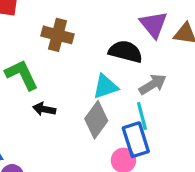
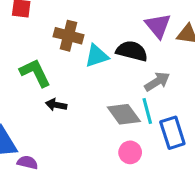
cyan triangle: (105, 86) -> (97, 56), moved
gray diamond: (96, 120) -> (124, 114), moved, turned -72
blue rectangle: (136, 140) -> (172, 133), moved

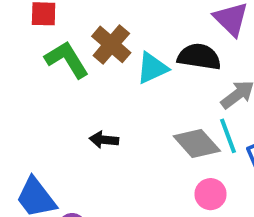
brown cross: (69, 36) -> (111, 44), turned 32
green L-shape: (35, 73) -> (67, 59), moved

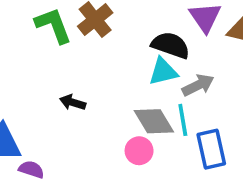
cyan triangle: (152, 68) -> (163, 72), moved
pink circle: (211, 194) -> (139, 151), moved

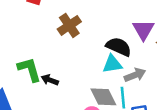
green L-shape: (53, 25) -> (29, 69), moved

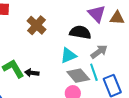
cyan triangle: (112, 64) -> (68, 55), moved

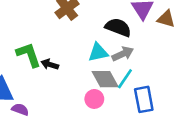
gray arrow: (99, 52) -> (123, 54), moved
cyan line: (94, 72) -> (125, 79), turned 42

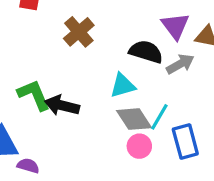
gray arrow: (123, 54) -> (180, 64), moved
black arrow: (50, 64) -> (62, 105), size x1.5
pink circle: (94, 99) -> (139, 146), moved

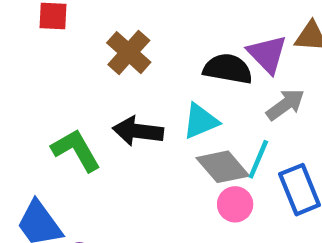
purple triangle: (175, 26) -> (267, 54), moved
gray arrow: (180, 64) -> (285, 105), moved
black arrow: (62, 105) -> (138, 131), moved

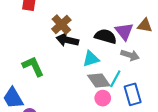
gray arrow: (285, 105) -> (130, 55), turned 48
black arrow: (138, 131) -> (67, 40), moved

